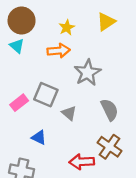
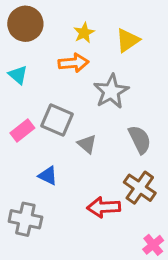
yellow triangle: (106, 22) -> (128, 40), moved
cyan triangle: (17, 46) -> (18, 75), moved

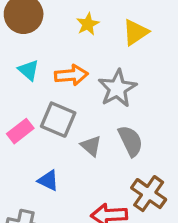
orange arrow: (74, 63) -> (71, 75), moved
cyan triangle: (18, 75) -> (28, 70), moved
gray semicircle: (140, 140) -> (131, 141), moved

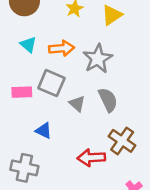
pink rectangle: (20, 131) -> (22, 92), turned 36

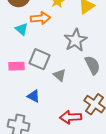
orange arrow: (62, 48) -> (41, 18), moved
gray semicircle: (108, 100) -> (93, 65), moved

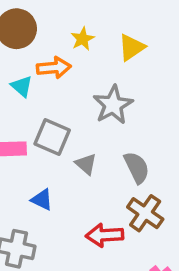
gray semicircle: (93, 65) -> (137, 167), moved

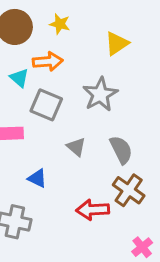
yellow star: (83, 39) -> (60, 24), moved, turned -30
gray square: (52, 137) -> (46, 105), moved

